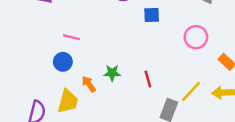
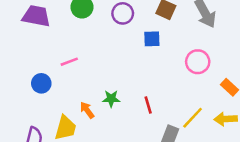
pink line: (71, 37) -> (69, 62), turned -35
blue circle: (63, 62) -> (41, 83), moved

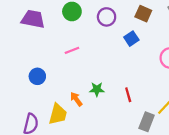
blue square: (152, 39) -> (131, 39), turned -32
pink line: (69, 62) -> (72, 50), moved

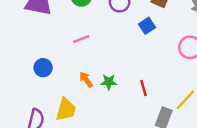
orange arrow: (76, 99) -> (86, 80), moved

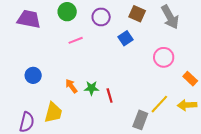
pink line: (81, 39) -> (76, 40), moved
red line: (143, 88) -> (110, 96), moved

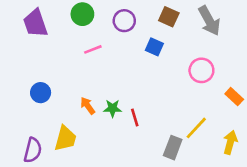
purple trapezoid: (29, 19) -> (35, 23), turned -120
blue square: (125, 38) -> (154, 47), turned -32
yellow arrow: (187, 105) -> (230, 142), moved, turned 108

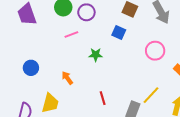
purple circle: (124, 21) -> (86, 12), moved
green star: (113, 108) -> (96, 55), moved
red line: (135, 117) -> (103, 98), moved

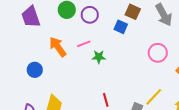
blue square: (119, 33) -> (121, 27), moved
pink line: (71, 35) -> (84, 44), moved
orange arrow: (67, 78) -> (58, 47), moved, size x1.5

